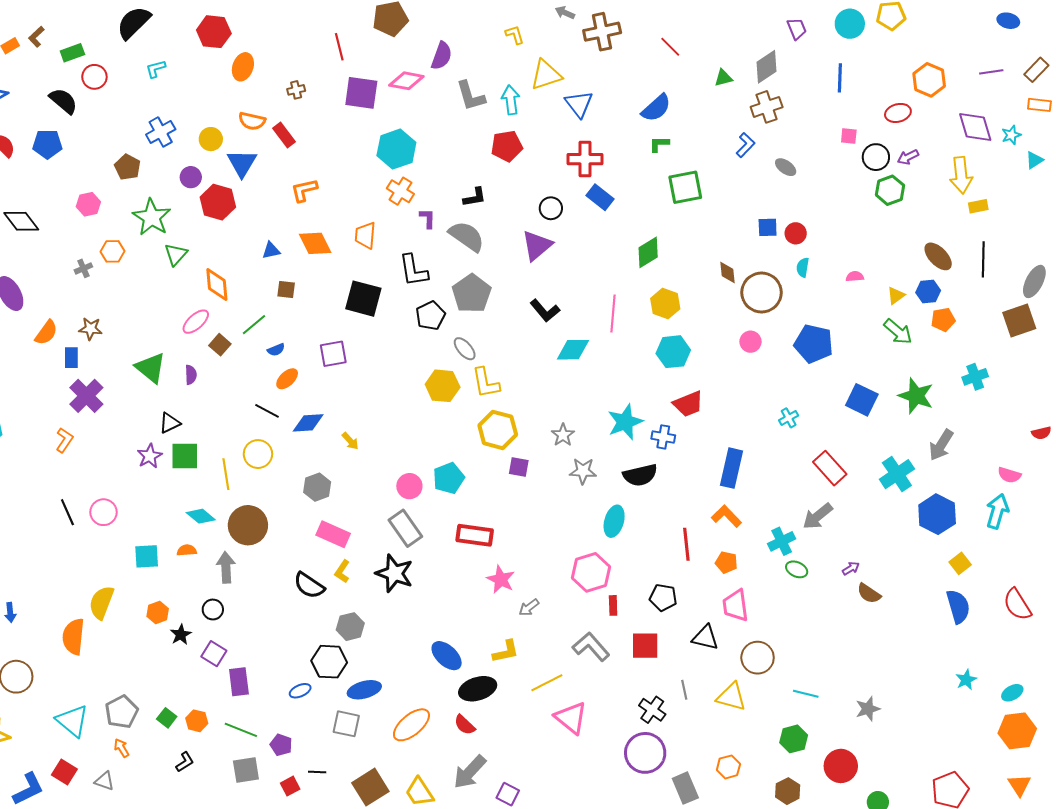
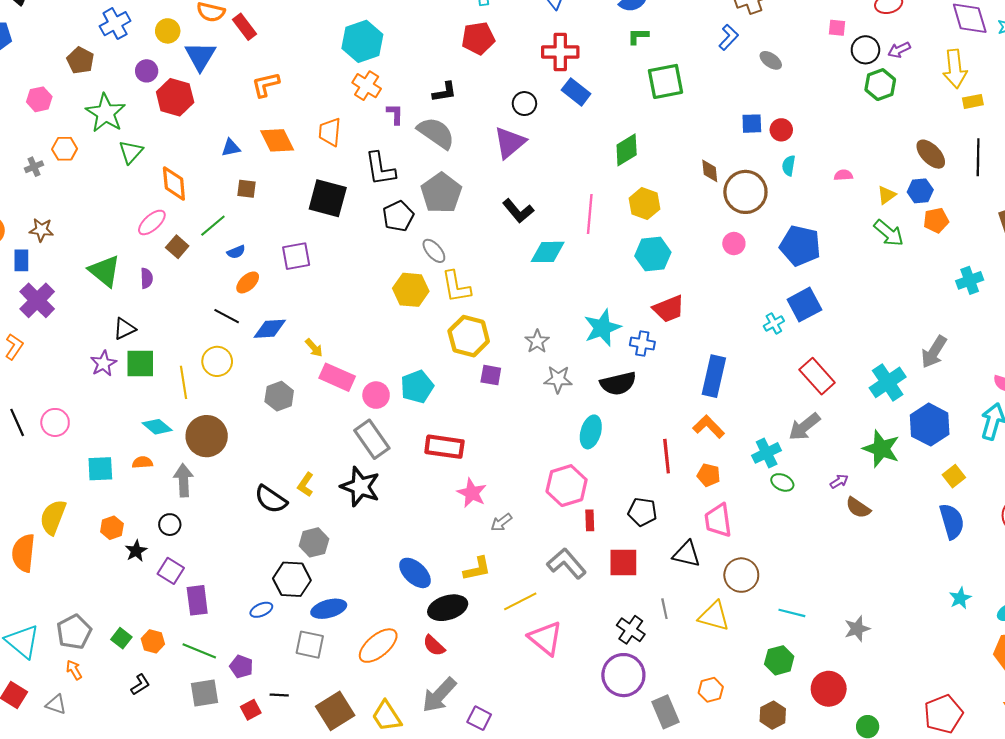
green star: (916, 396) -> (881, 449), moved
blue square: (862, 400) -> (804, 305), moved, turned 36
pink rectangle: (333, 534) -> (337, 377), moved

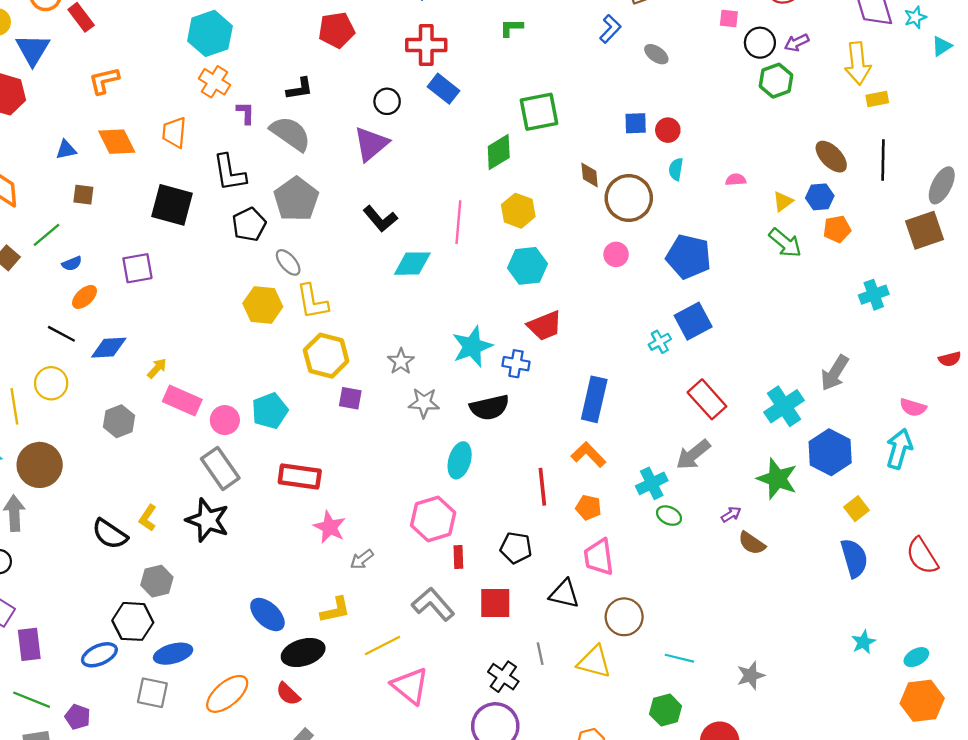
green square: (666, 81) -> (539, 112), moved
yellow arrow: (314, 348) -> (157, 368), turned -96
blue ellipse: (261, 610) -> (99, 655), size x1.4

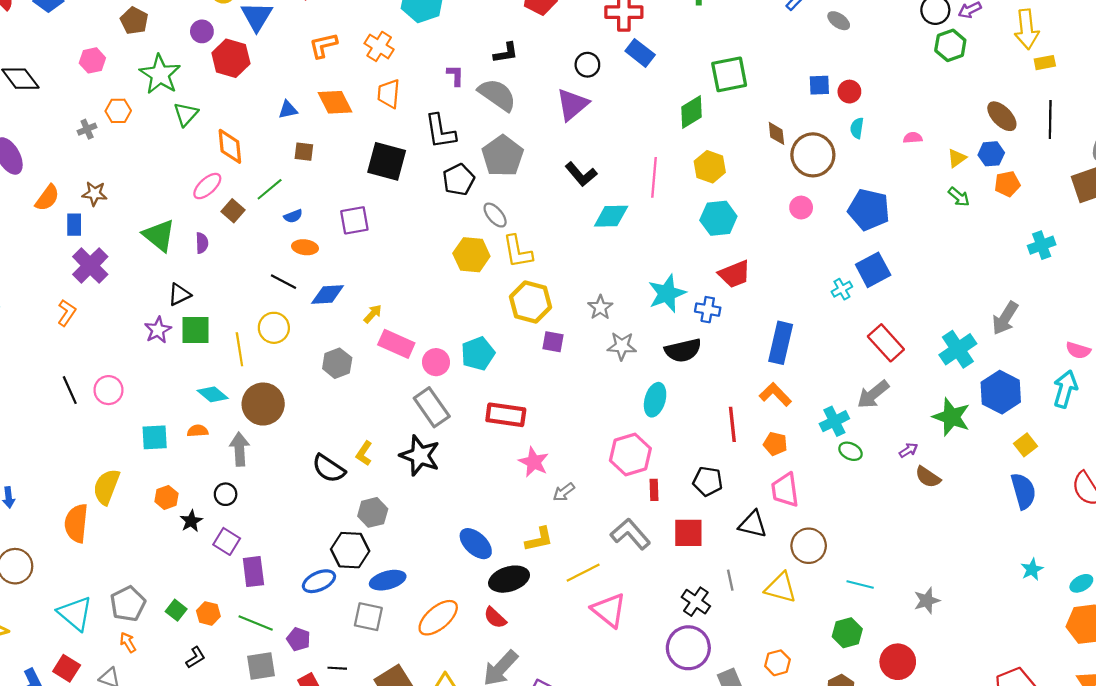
orange cross: (215, 82) -> (379, 46), moved
green arrow: (785, 243) -> (959, 197), size x0.7
orange ellipse: (84, 297) -> (305, 247), turned 50

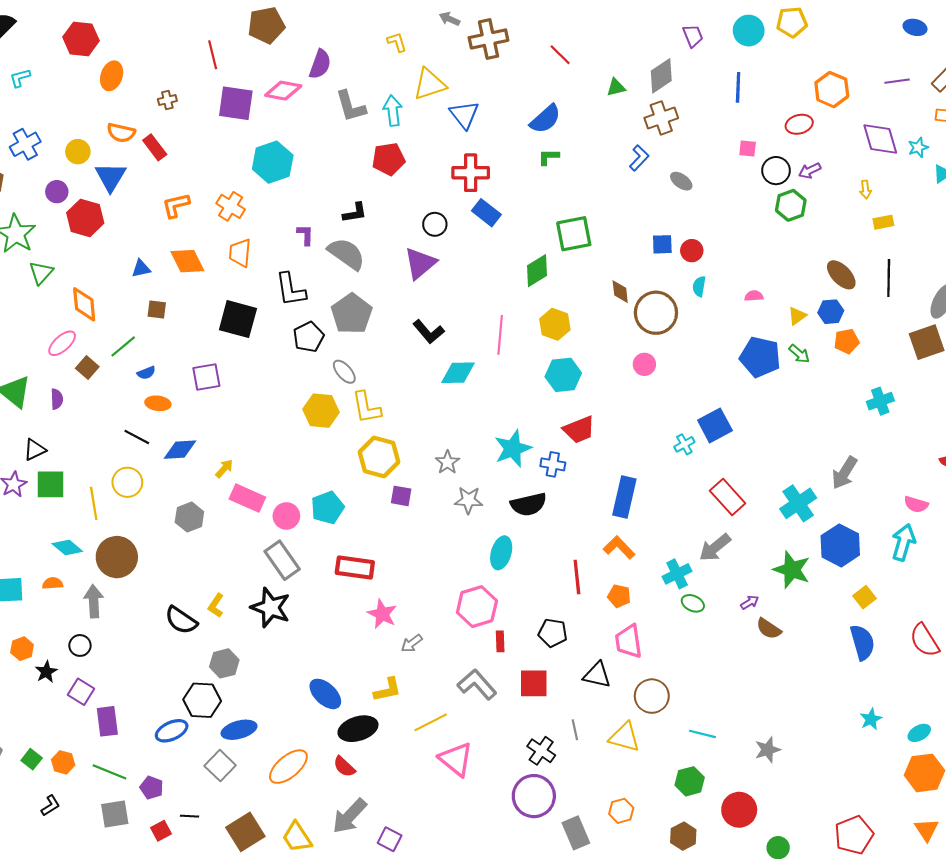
yellow arrow: (1027, 29) -> (866, 190), size x0.5
blue pentagon: (869, 210) -> (760, 357), moved
gray square: (368, 617) -> (220, 766), turned 32

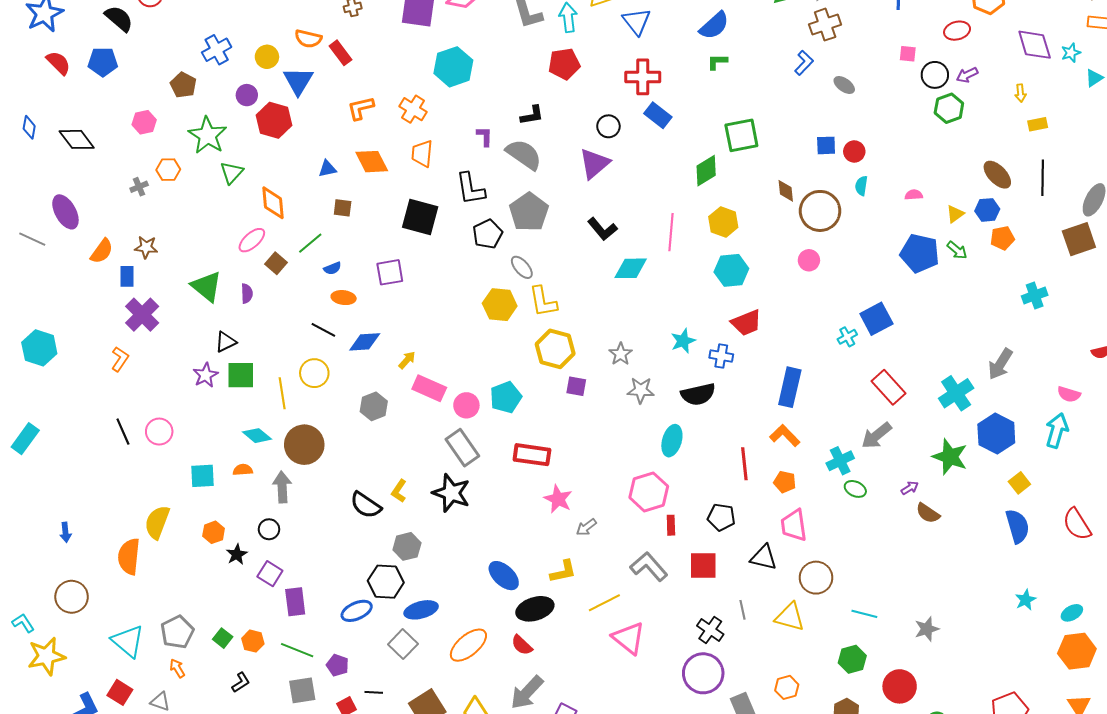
cyan star: (513, 449) -> (683, 341), size x0.7

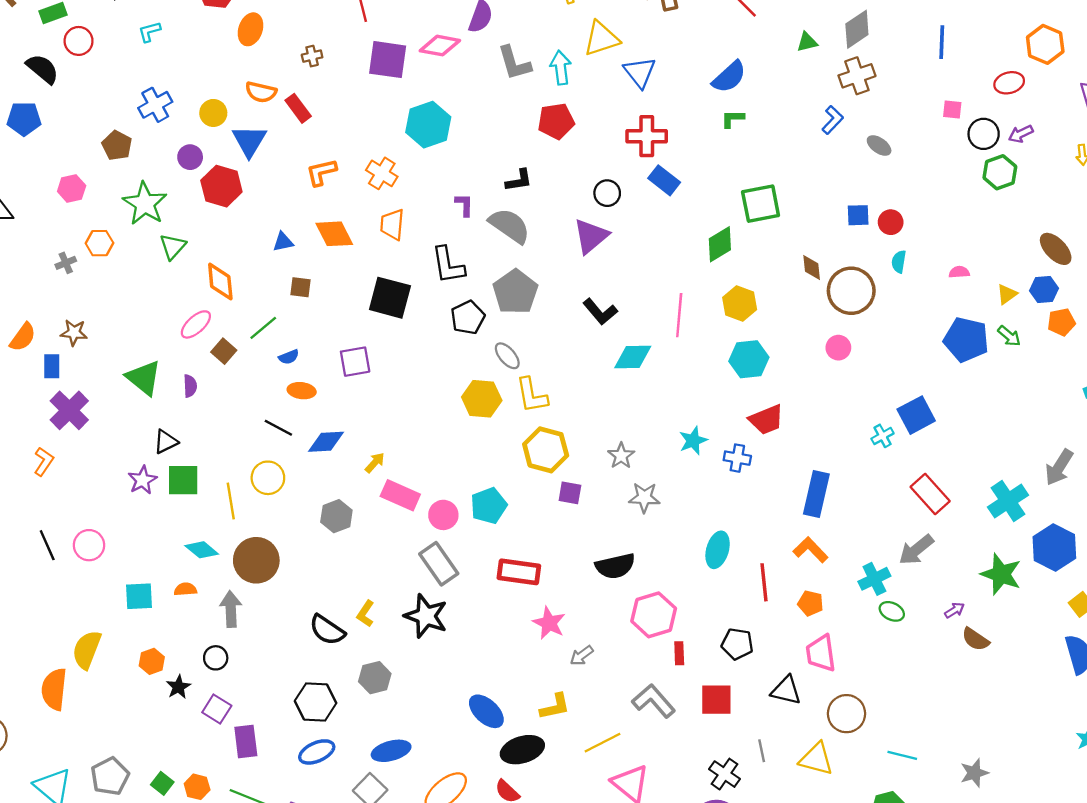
black semicircle: (698, 394) -> (615, 566), moved
cyan ellipse: (672, 441) -> (718, 550), moved
black hexagon: (386, 582) -> (316, 702), moved

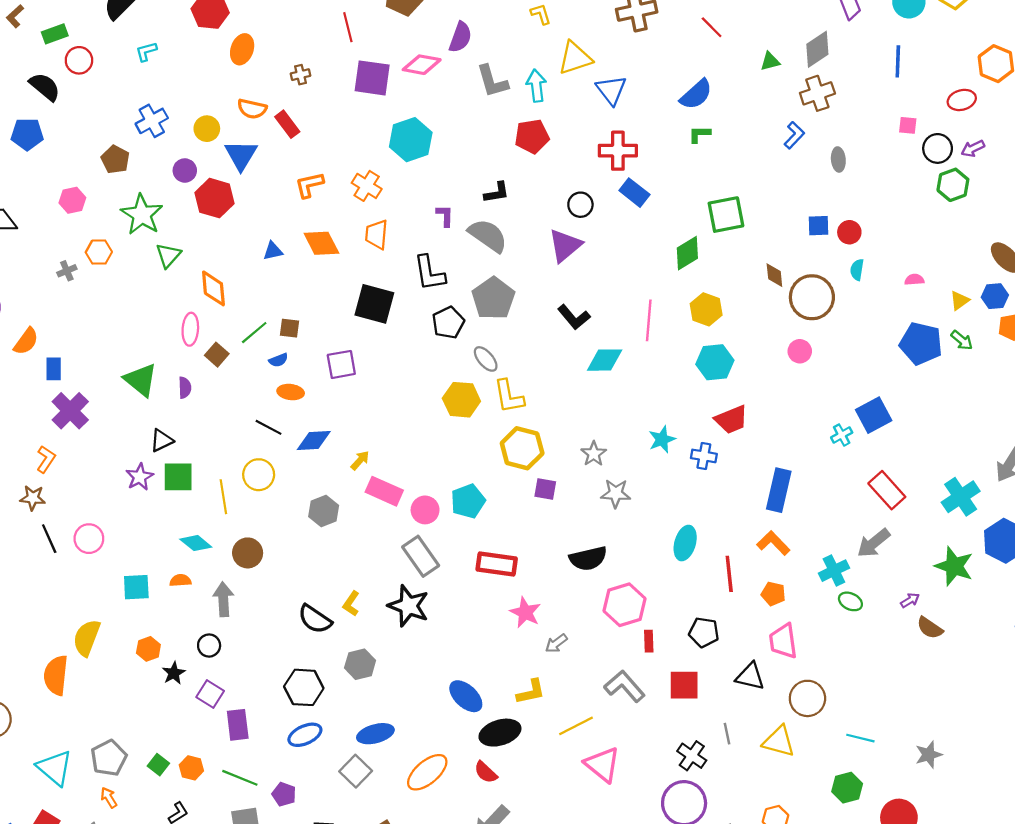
gray ellipse: (879, 145) -> (838, 159), turned 50
brown square: (300, 287) -> (289, 328), moved
pink ellipse: (196, 324) -> (190, 329), turned -44
brown star: (74, 333) -> (33, 498), moved
brown circle: (256, 560) -> (248, 553), size x0.7

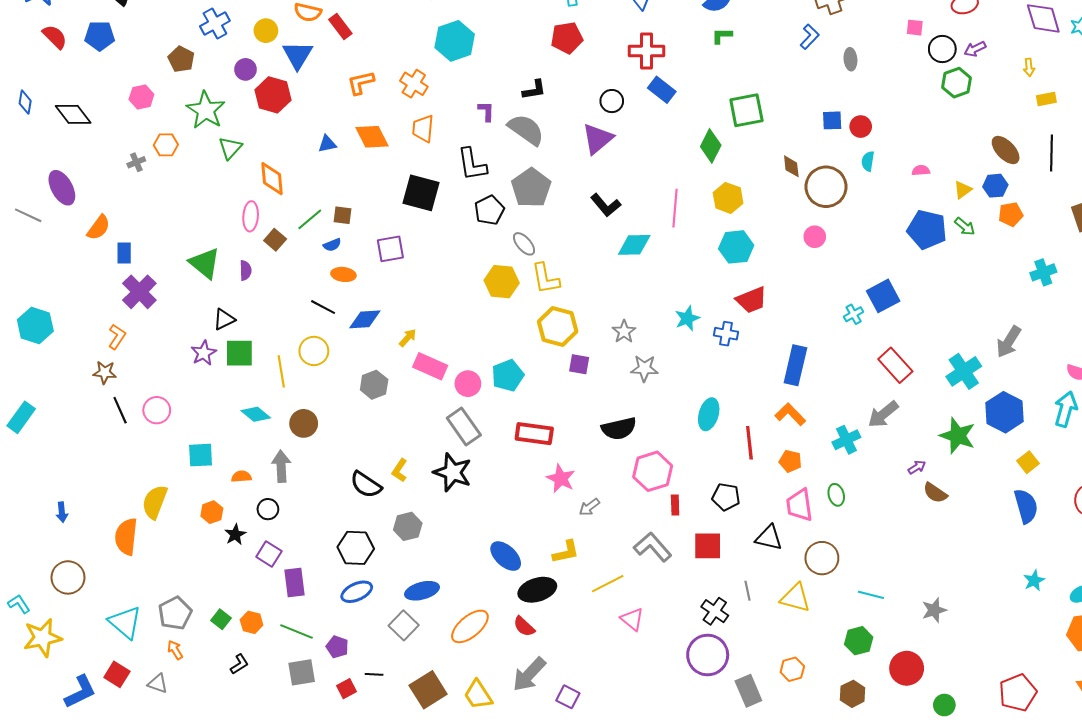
green diamond: (687, 253) -> (711, 146), turned -32
orange semicircle: (180, 580) -> (241, 476), moved
green ellipse: (850, 601) -> (836, 495), moved, turned 50
pink triangle: (602, 765) -> (632, 619), size x0.7

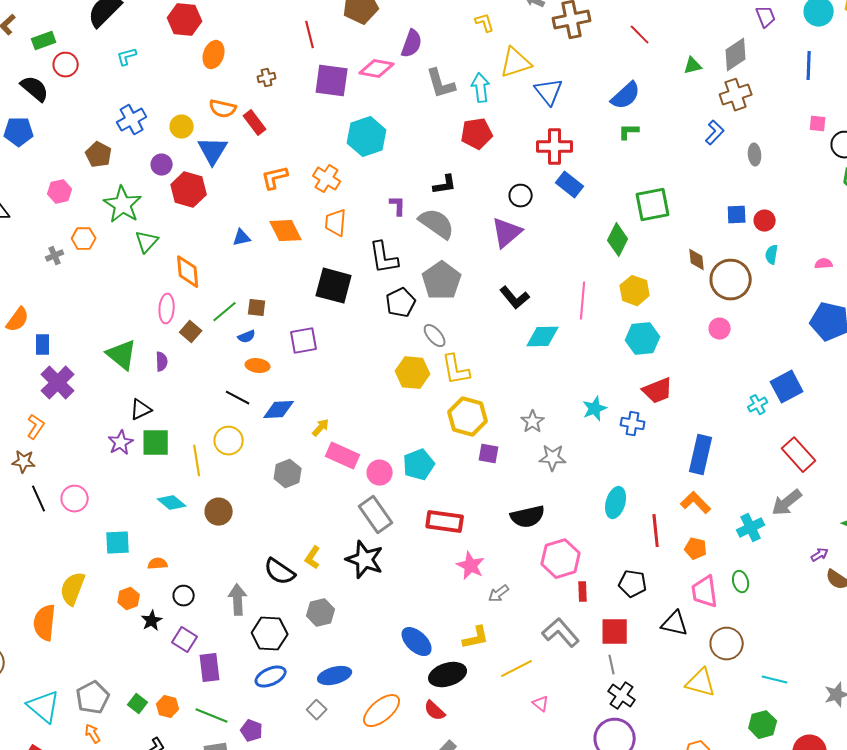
gray arrow: (281, 466) -> (238, 600), moved
gray line: (747, 591) -> (612, 665), moved
pink triangle: (632, 619) -> (541, 704), size x0.7
gray square: (404, 625) -> (317, 710), size x0.7

